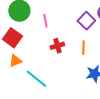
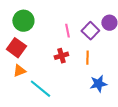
pink line: (45, 21) -> (67, 31), moved

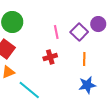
orange line: (87, 58) -> (84, 59), moved

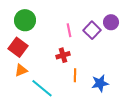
orange line: (84, 59) -> (75, 75), moved

